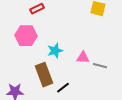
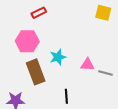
brown rectangle: (44, 75) -> (36, 72), moved
black line: (63, 88) -> (66, 96), turned -56

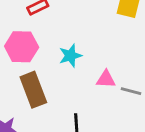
cyan star: (58, 57) -> (70, 56), moved

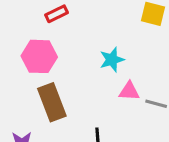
cyan star: (70, 56) -> (112, 60), moved

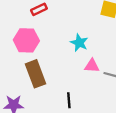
cyan star: (112, 60) -> (79, 43), turned -30

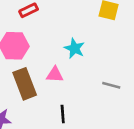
pink triangle: (92, 66) -> (55, 75), moved

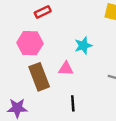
cyan star: (74, 48) -> (83, 46), turned 30

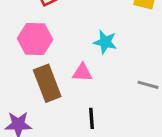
cyan star: (83, 46) -> (105, 42), turned 30

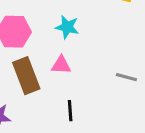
cyan star: (105, 42) -> (67, 27), moved

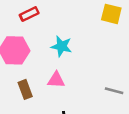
brown rectangle: (26, 76) -> (25, 89), size x0.6

